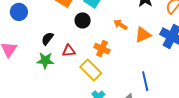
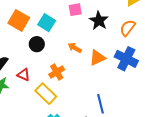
orange cross: (102, 49) -> (57, 72), turned 35
red triangle: (69, 51) -> (24, 75), turned 32

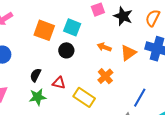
orange cross: (57, 72) -> (105, 76), moved
blue line: (100, 104) -> (140, 98), turned 54

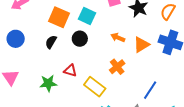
black semicircle: (35, 75) -> (51, 42), moved

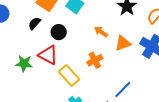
black circle: (80, 39) -> (59, 32), moved
red triangle: (70, 70) -> (48, 55), size x1.5

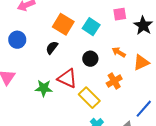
black circle: (59, 32) -> (90, 59), moved

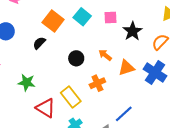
cyan square: (91, 27) -> (82, 17), moved
red triangle: (67, 78) -> (46, 108), moved

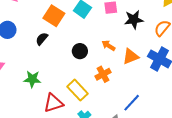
black star: (132, 31) -> (134, 20), turned 30
red triangle: (46, 108) -> (53, 103), turned -45

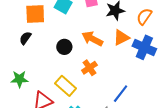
orange square: (54, 16) -> (35, 14), turned -30
orange arrow: (108, 46) -> (92, 39), size x1.5
orange triangle: (131, 56) -> (121, 38), moved

